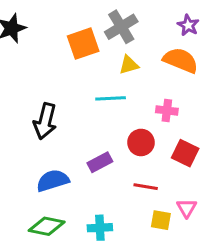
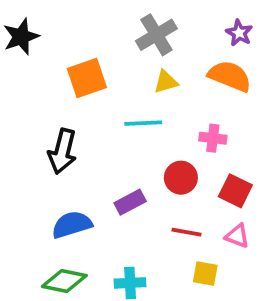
orange square: (83, 44) -> (87, 78), moved
pink triangle: (187, 208) -> (237, 236), moved, turned -40

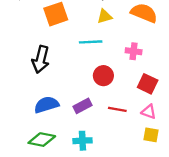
red circle: (181, 178) -> (103, 76), moved
purple rectangle: (130, 202) -> (82, 106), moved
yellow square: (205, 274) -> (151, 135), moved

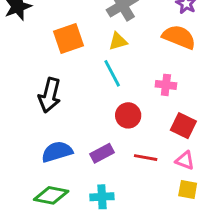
yellow triangle: (105, 16) -> (118, 41), moved
cyan line: (91, 42) -> (112, 73), turned 65

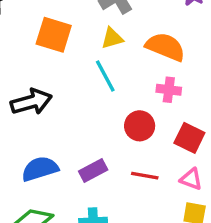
orange semicircle: (179, 37) -> (165, 47), moved
orange square: (69, 38) -> (54, 35), turned 36
black arrow: (50, 95) -> (31, 102), turned -120
red circle: (128, 115) -> (140, 126), moved

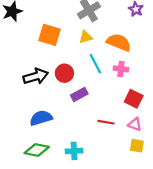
cyan line: (105, 76) -> (95, 64), moved
red circle: (140, 126) -> (64, 73), moved
purple rectangle: (93, 170) -> (79, 95), moved

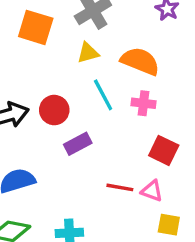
orange square: (49, 35) -> (36, 27), moved
pink triangle: (135, 124) -> (152, 191), moved

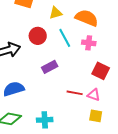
red circle: (54, 110) -> (38, 36), moved
yellow square: (169, 225) -> (96, 116), moved

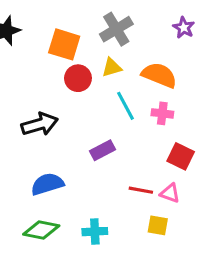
red circle: (38, 36) -> (78, 78), moved
yellow square: (96, 116) -> (158, 225), moved

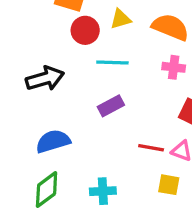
cyan line: (126, 106) -> (112, 62), moved, turned -60
green diamond: (41, 230) -> (47, 189), turned -48

